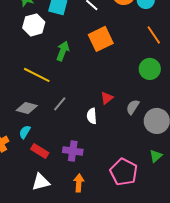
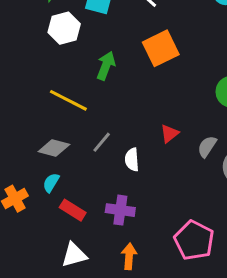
white semicircle: (92, 116) -> (132, 160), moved

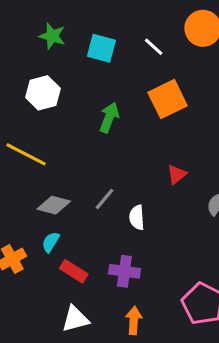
white hexagon: (64, 28) -> (43, 93), moved
yellow line: (68, 100) -> (26, 154), moved
red triangle: (169, 134) -> (177, 174), moved

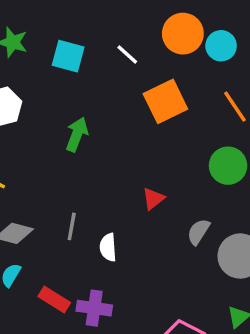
orange square: (168, 99) -> (165, 101), moved
gray line: (104, 199) -> (72, 226), turned -30
red rectangle: (74, 271) -> (54, 299), moved

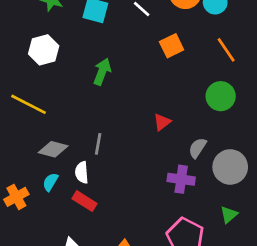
orange square: (165, 101) -> (172, 46), size x0.7
white semicircle: (108, 247) -> (82, 172), moved
purple cross: (94, 308) -> (181, 179), moved

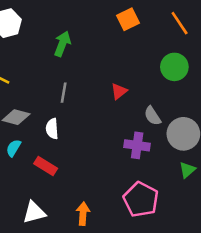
gray line: (98, 144) -> (64, 93), moved
gray semicircle: (197, 148) -> (153, 116), turned -66
white semicircle: (82, 172) -> (52, 129), moved
green triangle: (229, 215) -> (187, 170), moved

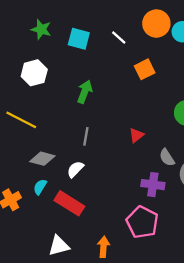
white semicircle: (52, 129) -> (75, 169), turned 48
red rectangle: (46, 166) -> (69, 203), size x1.4
pink pentagon: (141, 199) -> (142, 222), moved

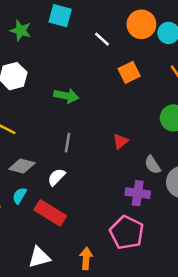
cyan square: (79, 39) -> (60, 16), moved
green arrow: (85, 92) -> (66, 96), turned 80

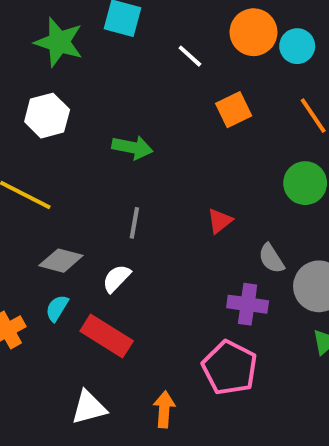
green star: (21, 30) -> (59, 42), size x1.4

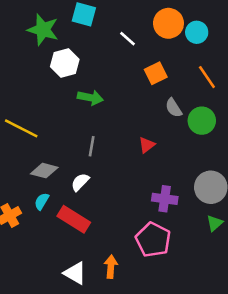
white hexagon: (47, 116) -> (65, 63), moved
gray semicircle: (271, 259) -> (174, 108), moved
white triangle: (89, 407) -> (75, 273), moved, turned 45

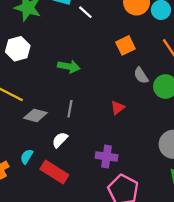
white line: (128, 39) -> (85, 12), moved
white hexagon: (65, 63) -> (18, 49), moved
gray diamond: (44, 171) -> (35, 115), moved
purple cross: (165, 199) -> (107, 157), moved

